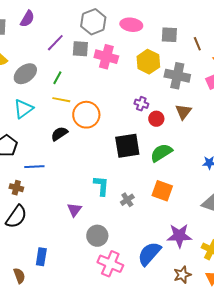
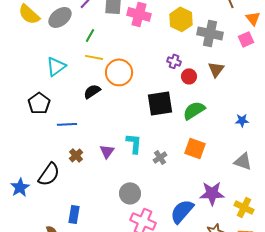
gray ellipse: (25, 74) -> (60, 17), moved
brown cross: (16, 188) -> (76, 155), moved, turned 32
purple triangle: (74, 210) -> (107, 151), moved

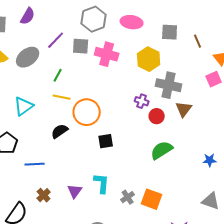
gray cross: (210, 33) -> (169, 85), moved
black square: (160, 103) -> (106, 141), moved, size x0.6
orange square: (195, 148) -> (152, 199), moved

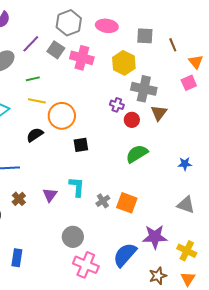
gray square: (81, 46) -> (56, 50), turned 30
green line: (58, 75) -> (33, 79), turned 48

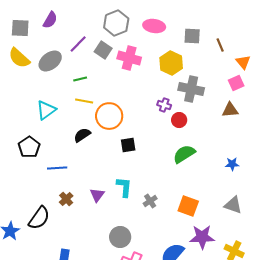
brown triangle: (159, 113) -> (230, 110), moved, turned 48
orange square: (127, 203) -> (188, 206), moved

